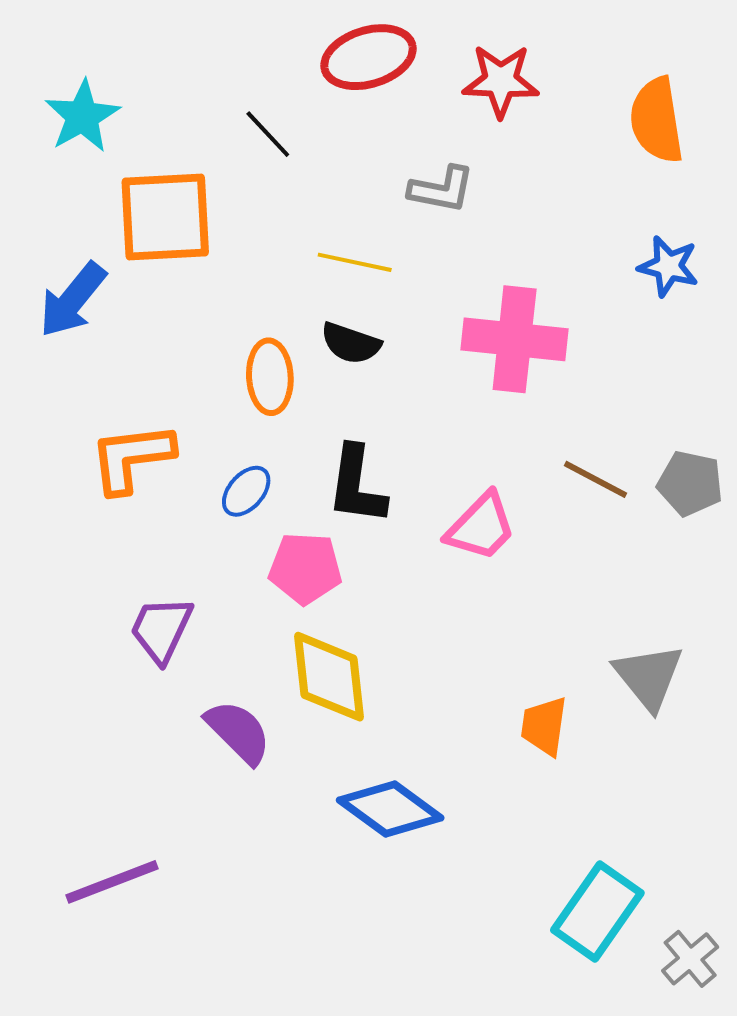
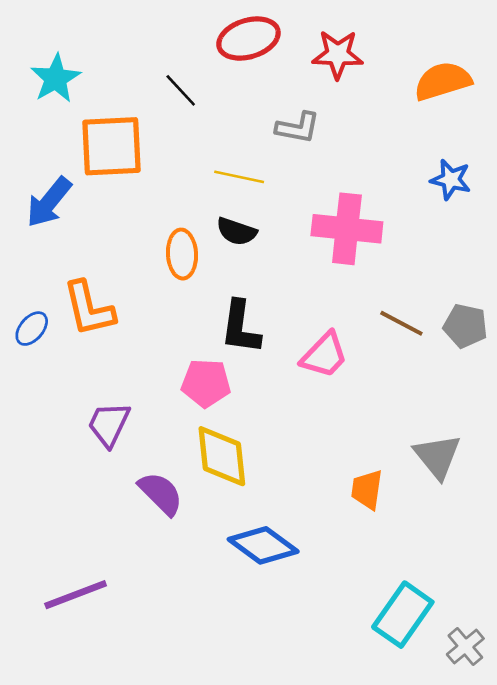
orange semicircle: (657, 120) -> (443, 81), turned 82
orange L-shape: (132, 458) -> (89, 309), turned -96
blue ellipse: (246, 491) -> (32, 329), moved

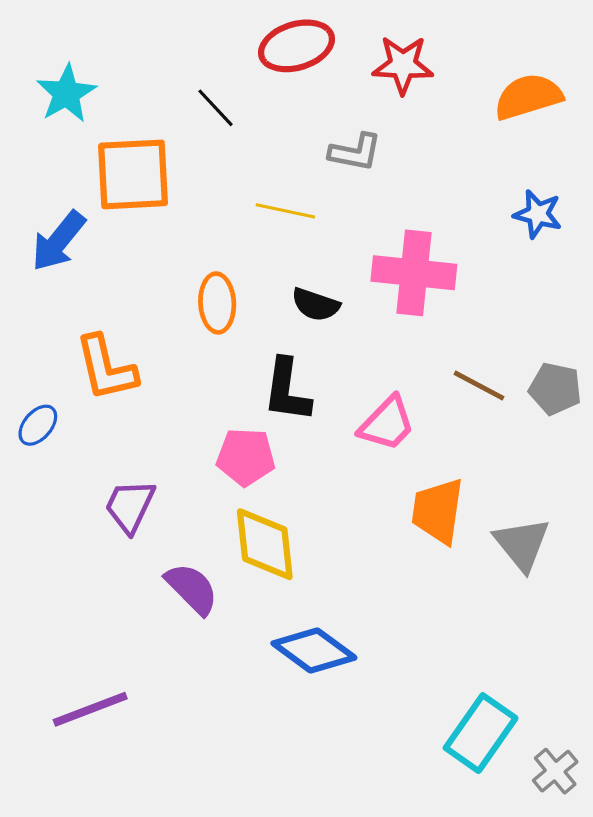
black semicircle: (237, 231) -> (316, 305), moved
blue ellipse: (32, 329) -> (38, 425), moved
orange trapezoid: (367, 489) -> (438, 511), moved, size x1.4

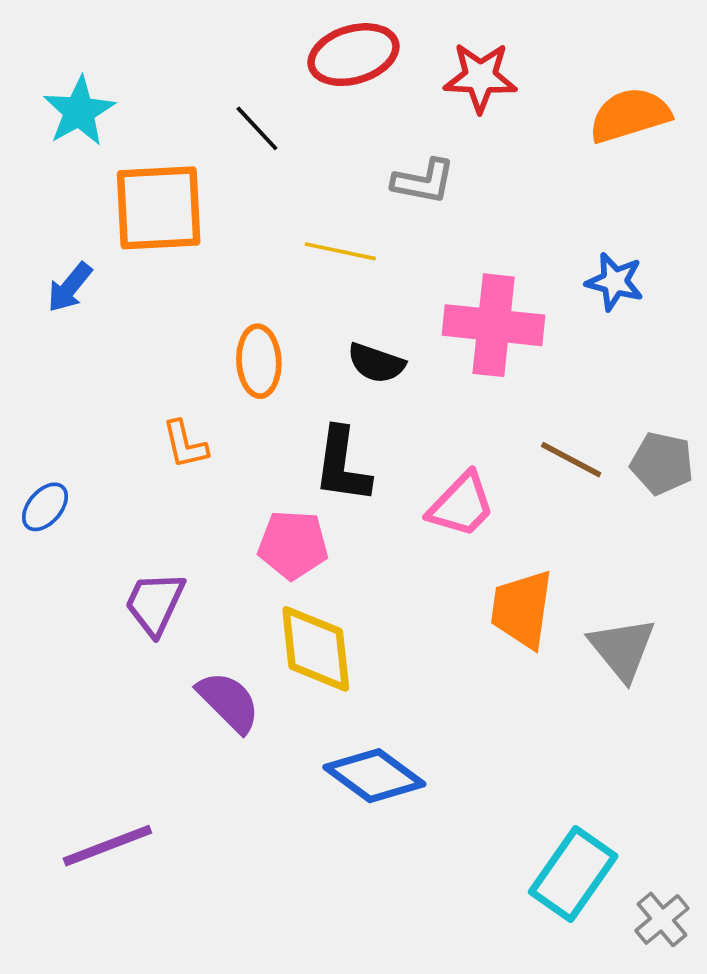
blue star: (538, 214) -> (615, 282), moved
blue arrow: (58, 241) -> (70, 287), size x0.7
orange L-shape: (106, 368) -> (185, 444), moved, size x0.6

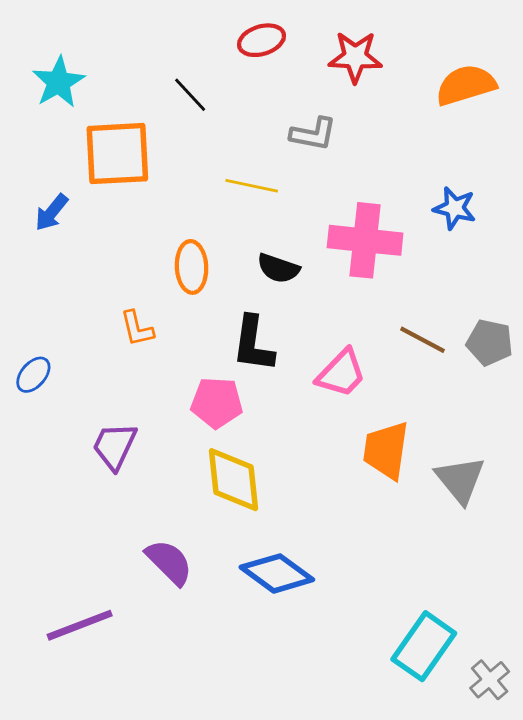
red ellipse: (354, 55) -> (262, 40), size x0.7
purple semicircle: (229, 702) -> (169, 562), moved

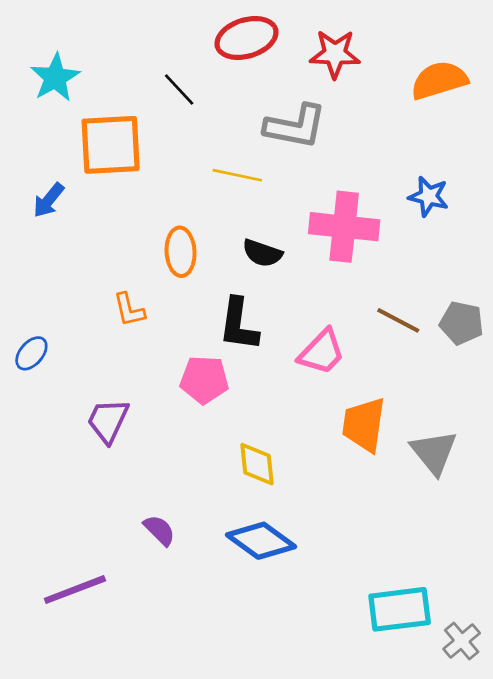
red ellipse: (262, 40) -> (246, 38), size x1.4
gray L-shape: (313, 134) -> (295, 126), size x1.4
yellow diamond: (234, 480) -> (257, 464), moved, size x0.7
purple semicircle: (169, 562) -> (159, 530), size x0.7
cyan rectangle: (424, 646) -> (400, 609), turned 48

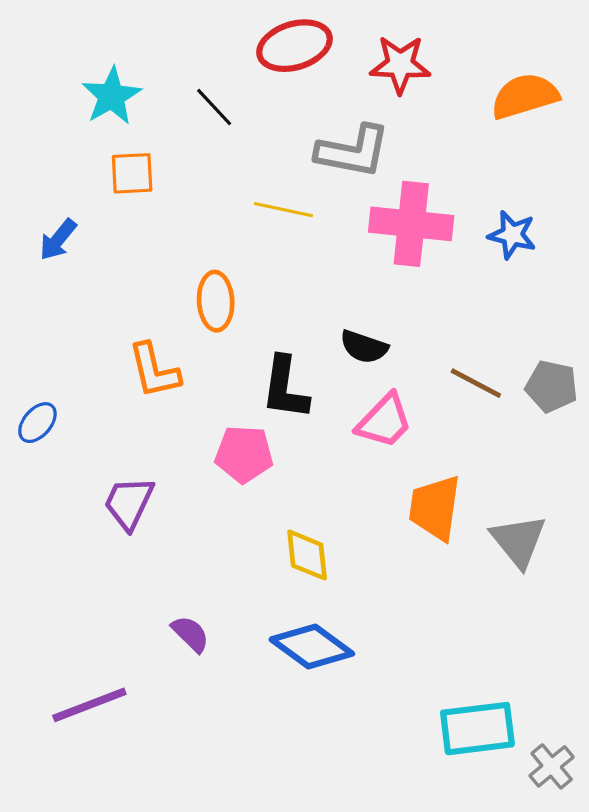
cyan star: (55, 78) -> (112, 96), moved
orange square: (111, 145) -> (132, 173), size x0.6
pink cross: (344, 227) -> (411, 224), moved
black semicircle: (262, 253) -> (364, 347), moved
orange L-shape: (129, 310) -> (154, 371), size x1.4

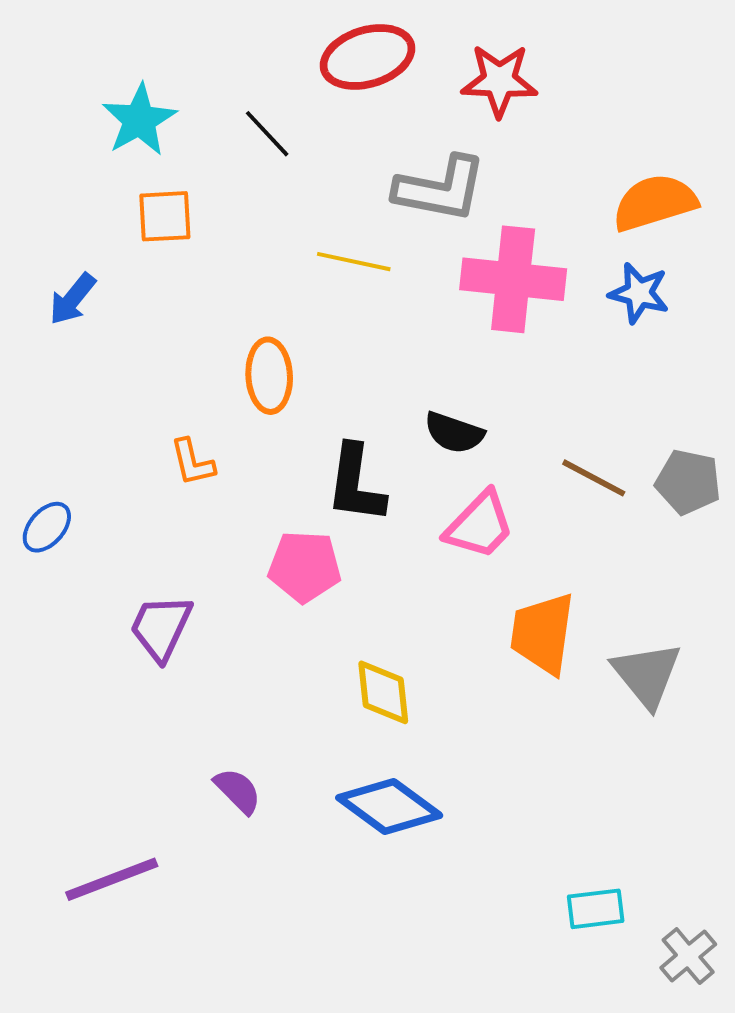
orange semicircle: (525, 96) -> (655, 203), moved
orange L-shape: (154, 371) -> (192, 462), size x0.7
cyan rectangle: (477, 729) -> (596, 909), size x0.6

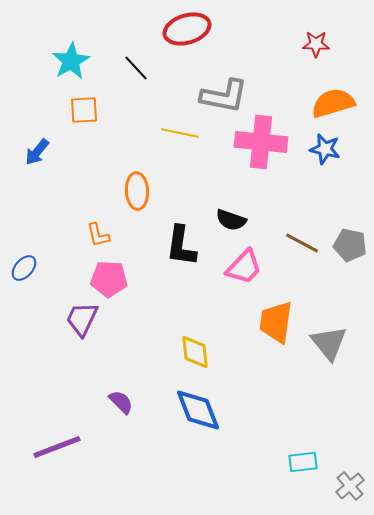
red star: (499, 81) -> (316, 44), moved, size x0.7
pink pentagon: (305, 567) -> (109, 279), moved
blue diamond: (389, 807) -> (198, 410), turned 33

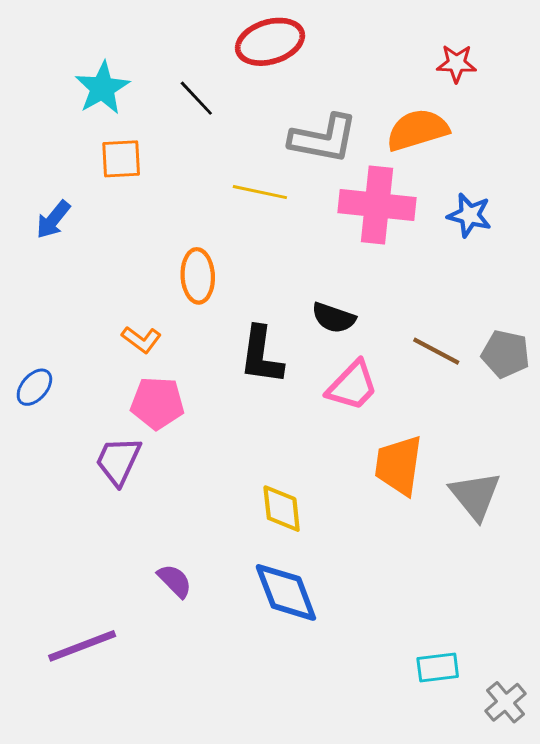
orange semicircle: (333, 103) -> (417, 130), moved
orange L-shape: (98, 235) -> (141, 339), turned -40

